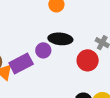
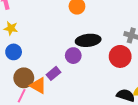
purple rectangle: (21, 64) -> (53, 73), size x0.6

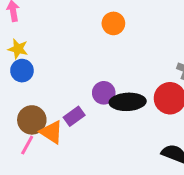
black ellipse: (88, 40) -> (128, 102), moved
blue circle: (14, 52) -> (22, 71), moved

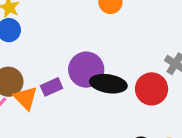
purple circle: (104, 93) -> (86, 70), size x1.5

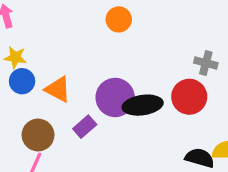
orange triangle: (26, 98) -> (58, 89), moved

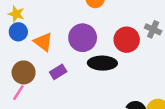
gray cross: (206, 63) -> (153, 29), moved
purple circle: (115, 97) -> (83, 38), moved
red circle: (189, 97) -> (127, 40), moved

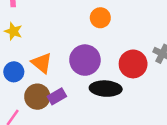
blue circle: (18, 32) -> (14, 72), moved
brown circle: (24, 72) -> (37, 97), moved

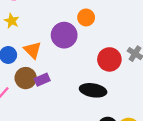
purple circle: (85, 60) -> (64, 35), moved
black ellipse: (106, 89) -> (93, 90), moved

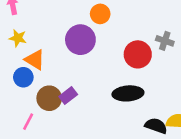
orange triangle: (33, 50) -> (35, 60), moved

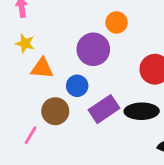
orange triangle: (35, 60) -> (42, 68), turned -30
blue circle: (23, 77) -> (77, 86), moved
purple rectangle: (68, 96) -> (104, 109), moved, size x1.5

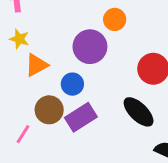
orange triangle: (42, 68) -> (36, 65), turned -35
purple rectangle: (104, 109) -> (81, 117), moved
black ellipse: (142, 111) -> (139, 112), turned 44

